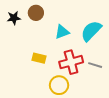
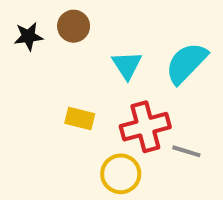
cyan triangle: (62, 32) -> (127, 65), turned -42
gray line: (95, 65) -> (186, 151), moved

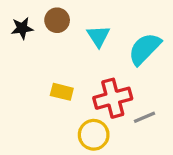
cyan triangle: (127, 65) -> (98, 36), moved
gray line: (186, 151) -> (145, 117), turned -40

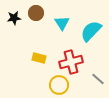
gray line: (145, 117) -> (98, 79), moved, turned 64

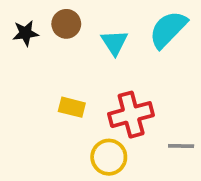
cyan semicircle: (91, 31) -> (168, 29), moved
gray line: (98, 79) -> (181, 146), turned -40

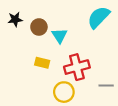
brown circle: (66, 24) -> (39, 27), moved
cyan triangle: (114, 42) -> (60, 36), moved

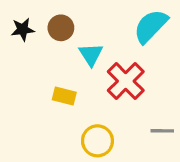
brown circle: (39, 27) -> (61, 28), moved
red cross: (77, 67) -> (126, 81), moved, turned -30

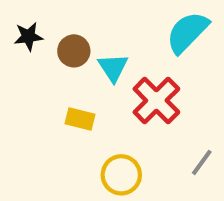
brown circle: (61, 28) -> (74, 51), moved
gray line: (162, 131) -> (202, 162), turned -55

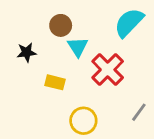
black star: (28, 36) -> (27, 52), moved
brown circle: (74, 51) -> (61, 25), moved

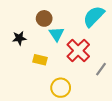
gray line: (139, 112) -> (101, 69), moved

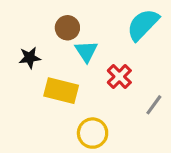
red cross: (78, 50) -> (119, 76), size x0.7
yellow rectangle: (40, 60) -> (61, 91), size x1.5

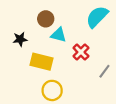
cyan triangle: (86, 51) -> (59, 35), turned -42
yellow circle: (93, 133) -> (52, 90), moved

